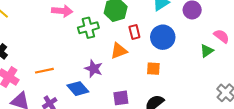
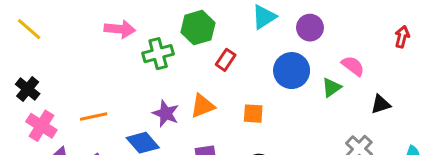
red rectangle: (134, 32) -> (226, 60), turned 48
blue circle: (163, 37) -> (292, 71), moved
orange triangle: (119, 51) -> (203, 106), moved

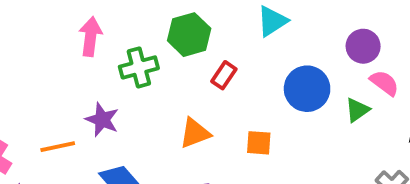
purple circle: (310, 28) -> (363, 46), moved
pink arrow: (120, 29) -> (91, 37), turned -88
purple star: (166, 114) -> (102, 120), moved

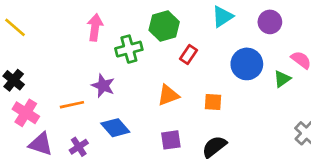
purple circle: (363, 46) -> (270, 22), moved

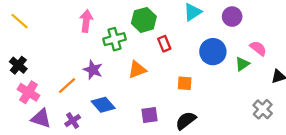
red rectangle: (189, 54) -> (164, 44), turned -56
orange triangle: (168, 95) -> (137, 70), moved
orange line: (72, 105) -> (67, 86), turned -30

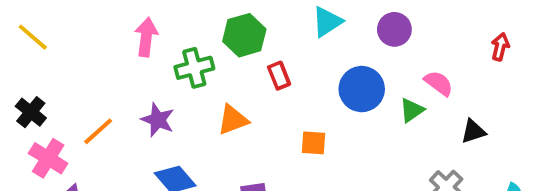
orange line: (67, 86) -> (98, 131), moved

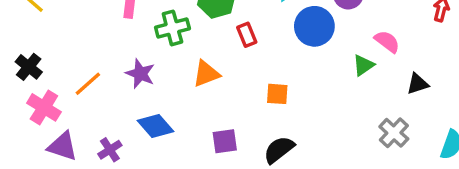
blue circle: (362, 89) -> (314, 26), moved

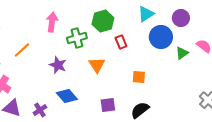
green triangle: (363, 65) -> (182, 53), moved
orange triangle: (206, 74) -> (97, 65), turned -42
orange line: (88, 84) -> (22, 50), moved

